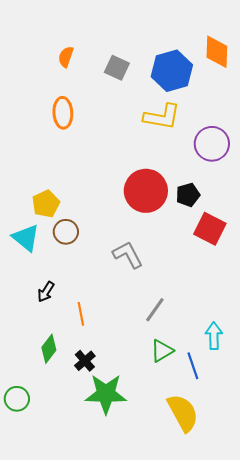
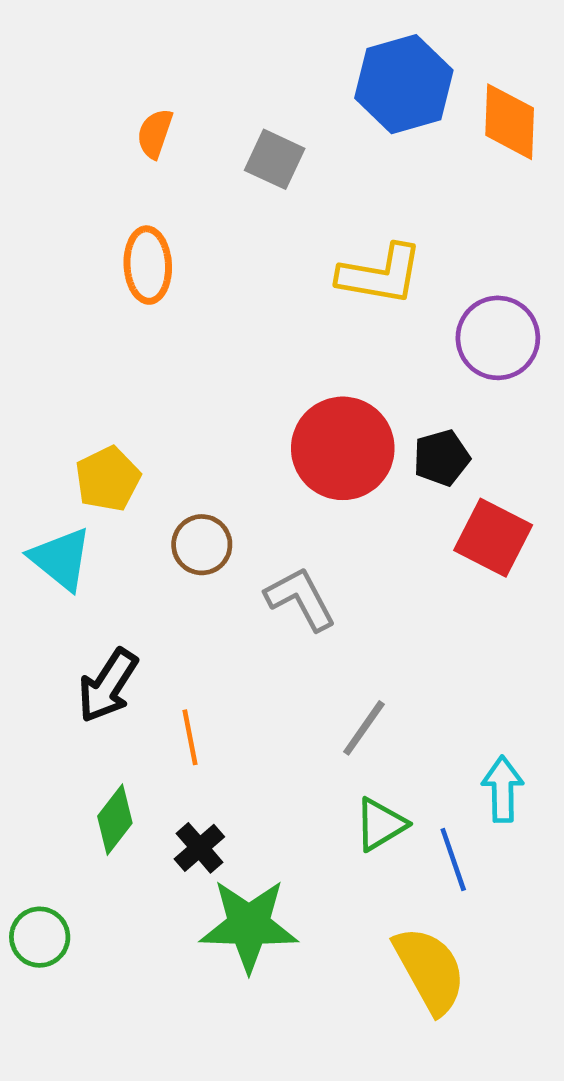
blue hexagon: (172, 71) -> (404, 84), moved
brown circle: (66, 232) -> (202, 545), moved
black arrow: (46, 292) -> (108, 686), size x1.5

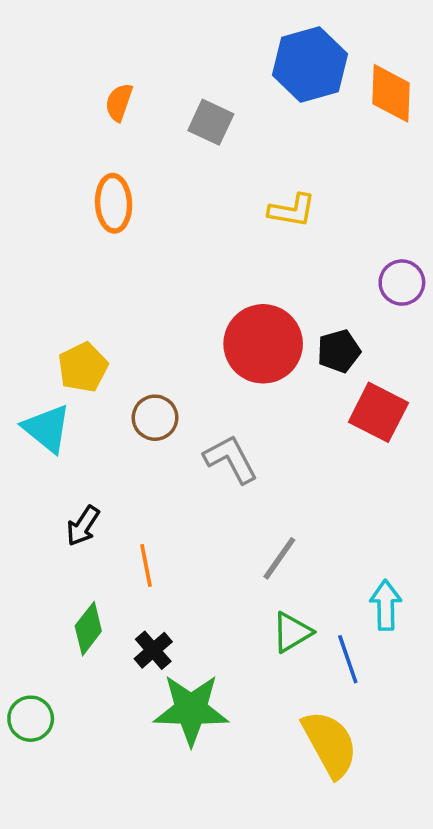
yellow L-shape: (380, 274) -> (292, 210), size x0.7
purple circle: (498, 338) -> (402, 283), moved, size x0.7
black arrow: (108, 686) -> (83, 526), size x0.7

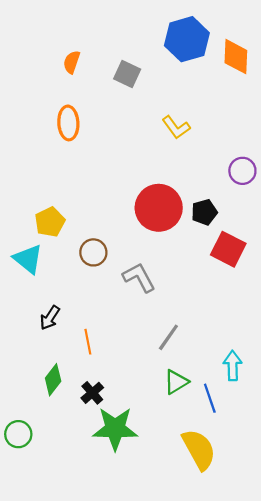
yellow L-shape: (292, 210) -> (176, 127), turned 44

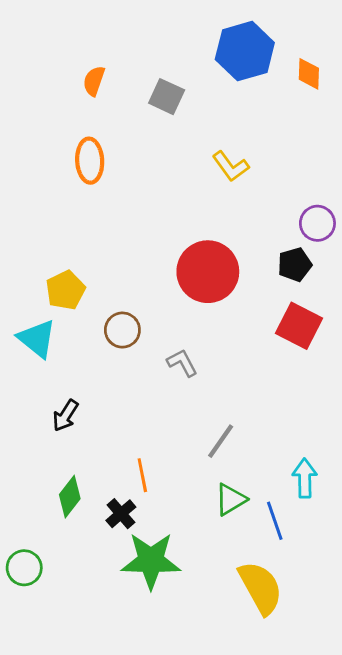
orange diamond: (236, 57) -> (309, 74), size x0.7
black pentagon: (204, 212) -> (295, 265), moved
gray L-shape: (139, 277) -> (182, 363), size x0.7
orange line: (88, 342) -> (142, 475), moved

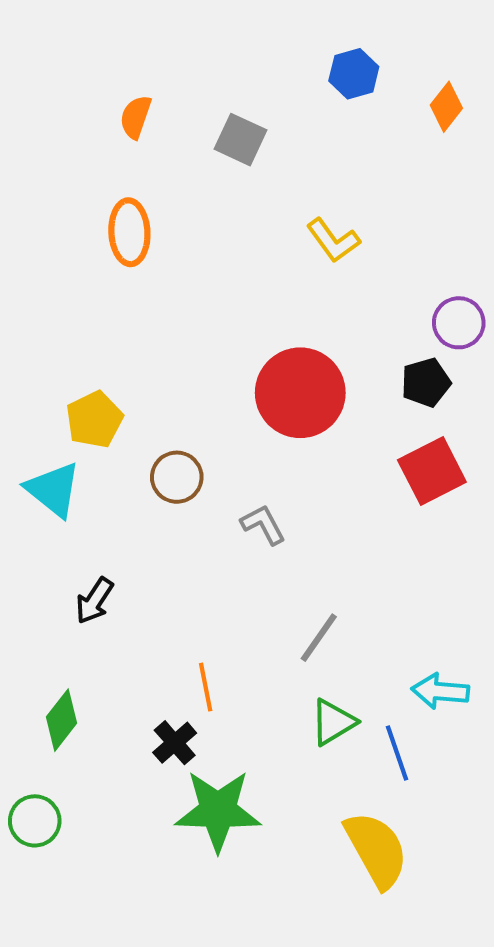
blue hexagon: (245, 51) -> (354, 74), size x0.6
orange diamond: (309, 74) -> (446, 107), turned 36
red square: (299, 326) -> (432, 471), turned 36
cyan arrow: (305, 478) -> (440, 691), turned -84
green diamond: (70, 497) -> (61, 720), moved

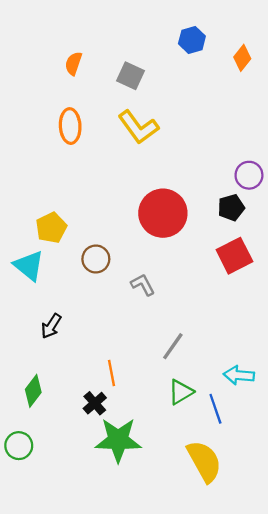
yellow L-shape: (333, 240) -> (138, 127), moved, size x1.4

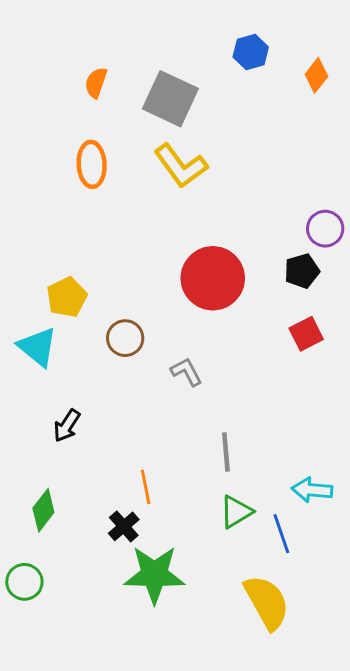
gray square: (131, 76) -> (170, 99), size x1.5
red square: (234, 256) -> (306, 334), size x0.7
gray line: (173, 346) -> (226, 452), turned -40

